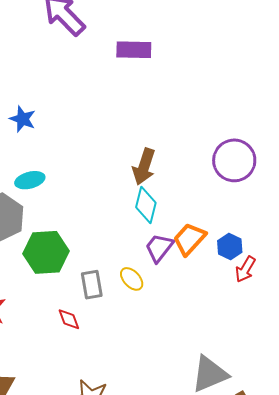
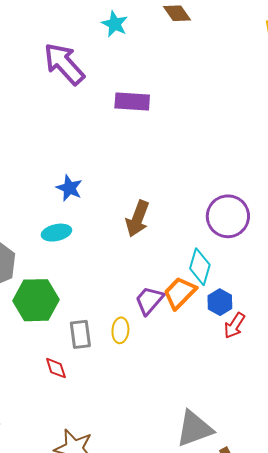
blue star: (23, 119) -> (69, 188), moved
cyan ellipse: (30, 180) -> (56, 233), moved
cyan diamond: (146, 205) -> (200, 267), moved
yellow ellipse: (132, 279) -> (120, 330), turned 45

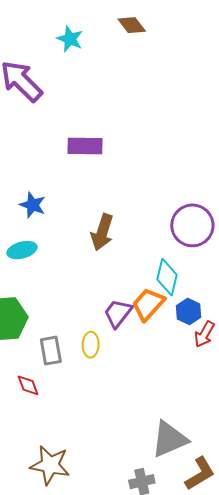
purple rectangle: (132, 101) -> (85, 146), moved

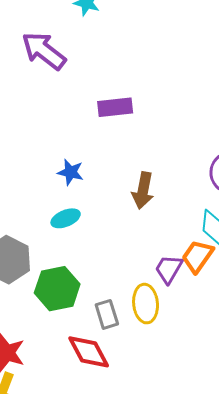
yellow ellipse: (91, 345) -> (146, 304), size x1.5
red diamond: (28, 385) -> (89, 352), size x1.8

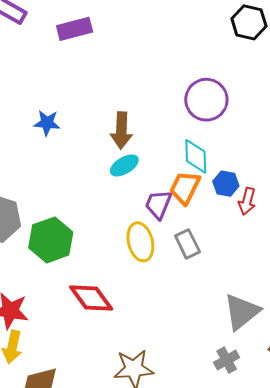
purple rectangle: (115, 107) -> (75, 29), moved
cyan ellipse: (66, 218) -> (124, 165), moved
gray rectangle: (107, 314) -> (187, 244), moved

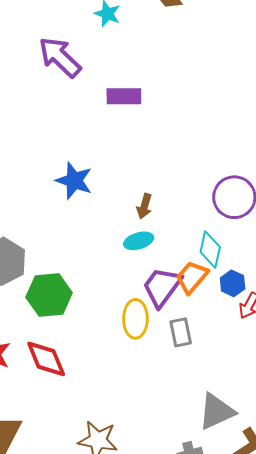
blue star: (47, 123) -> (74, 181), size x1.4
brown arrow: (121, 130) -> (144, 206), size x0.7
purple trapezoid: (158, 204) -> (162, 287), size x1.4
red diamond: (91, 298) -> (46, 359), moved

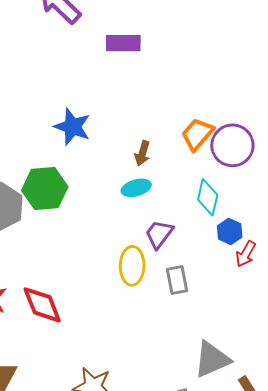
orange trapezoid: (192, 277) -> (197, 134), moved
purple trapezoid: (162, 287) -> (159, 234), size x0.7
green hexagon: (49, 295) -> (45, 189), moved

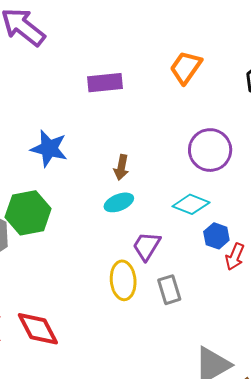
purple rectangle: (123, 43) -> (105, 83), moved
orange trapezoid: (197, 134) -> (186, 67), moved
cyan diamond: (208, 197) -> (191, 204), turned -75

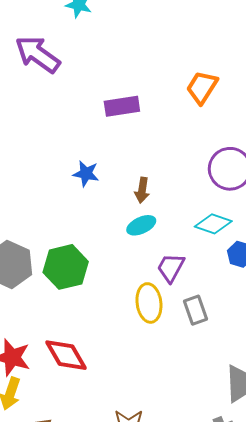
blue star: (49, 149) -> (86, 174), moved, size x0.7
green hexagon: (28, 213) -> (66, 267), moved

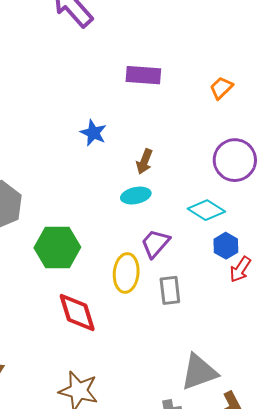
orange trapezoid: (202, 87) -> (221, 88), moved, size x0.7
green hexagon: (66, 267) -> (57, 248), moved
red diamond: (66, 355) -> (77, 313), moved

